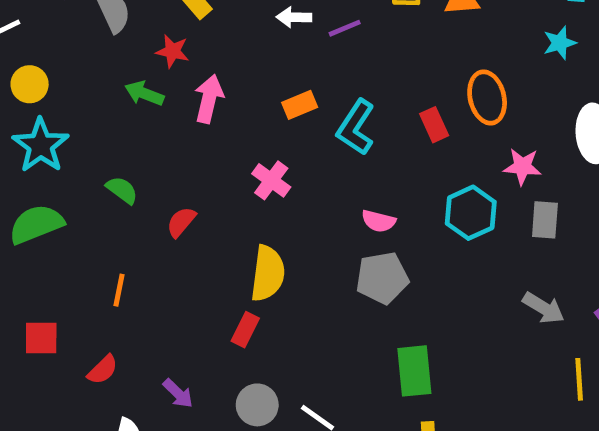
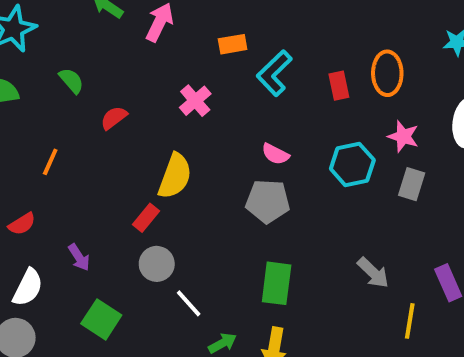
gray arrow: (543, 308) -> (373, 273), moved
gray circle: (257, 405) -> (157, 264), moved

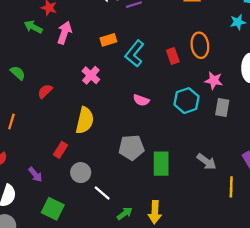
gray pentagon: (268, 201) -> (131, 148), moved
red rectangle: (146, 218) -> (61, 150), moved
green rectangle: (277, 283) -> (161, 164), moved

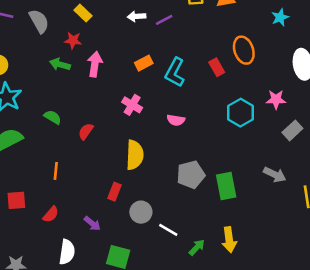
pink star: (214, 81) -> (276, 99), moved
pink semicircle: (141, 100) -> (176, 120), moved
gray rectangle: (222, 108) -> (292, 130), moved, turned 48

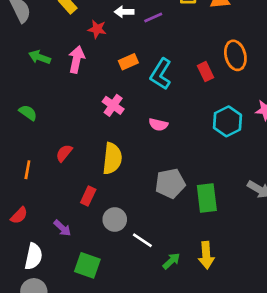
red star: (73, 40) -> (97, 29), moved
red semicircle: (86, 131) -> (64, 153), moved

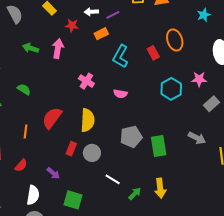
orange rectangle: (128, 62) -> (101, 34), moved
red semicircle: (64, 153) -> (52, 118), size x1.6
gray circle: (115, 220) -> (92, 153), moved

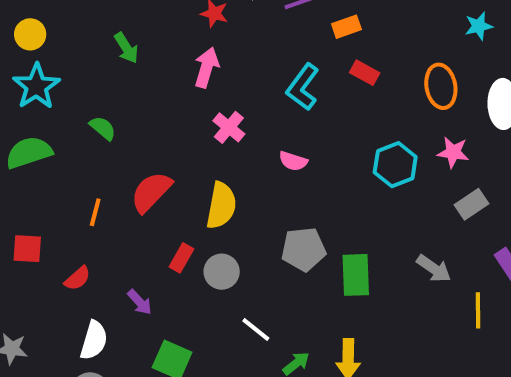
orange rectangle: (101, 34) -> (346, 27), moved
orange ellipse: (175, 40) -> (441, 86), moved
green arrow: (31, 48) -> (126, 48), turned -147
pink arrow: (58, 49) -> (207, 67), moved
red rectangle: (153, 53) -> (365, 73), moved, turned -40

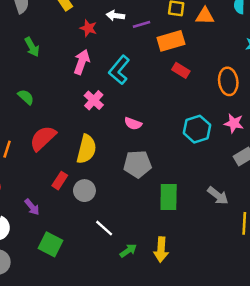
orange rectangle: (346, 27) -> (171, 41), size x1.5
cyan L-shape: (303, 87) -> (119, 70), moved
green semicircle: (103, 128) -> (26, 97), moved
gray pentagon: (304, 249) -> (137, 164), moved

